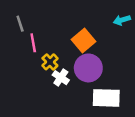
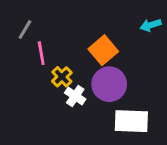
gray line: (20, 24) -> (25, 29), turned 49

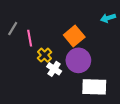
gray line: (25, 29) -> (13, 29), moved

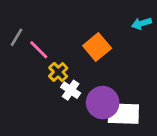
pink line: (30, 38) -> (39, 50), turned -35
purple circle: (78, 60) -> (103, 103), moved

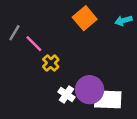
orange square: (97, 47) -> (85, 18), moved
white cross: (71, 90) -> (67, 95), moved

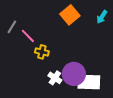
cyan arrow: (123, 21) -> (102, 17), turned -40
yellow cross: (51, 63) -> (42, 52), turned -32

